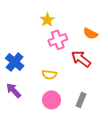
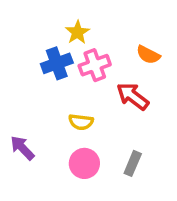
blue cross: (15, 62) -> (57, 63), moved, turned 30

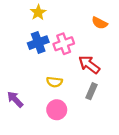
yellow star: (77, 32) -> (38, 12), moved
orange semicircle: (148, 55) -> (100, 23), moved
gray rectangle: (133, 163) -> (91, 91), moved

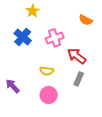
blue cross: (38, 43) -> (23, 37), moved, turned -30

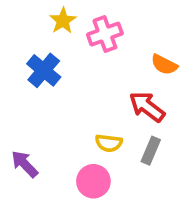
orange semicircle: (86, 20) -> (164, 65), moved
pink cross: (55, 38) -> (105, 34), moved
yellow semicircle: (47, 71) -> (109, 143), moved

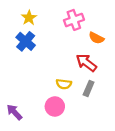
yellow star: (63, 21) -> (29, 18), moved
pink cross: (105, 34) -> (74, 20), moved
purple arrow: (25, 164) -> (14, 112), moved

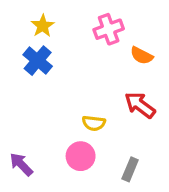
red arrow: (86, 63) -> (140, 105), moved
gray rectangle: (89, 89) -> (130, 169), moved

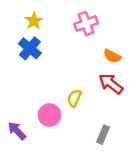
orange semicircle: (142, 56) -> (112, 56), moved
yellow semicircle: (94, 123) -> (74, 98), turned 108
pink circle: (81, 156) -> (49, 115), moved

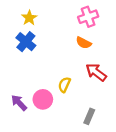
pink cross: (86, 24) -> (88, 17), moved
orange semicircle: (112, 56) -> (84, 43), moved
purple arrow: (17, 131) -> (19, 103), moved

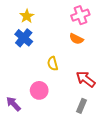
red arrow: (96, 72) -> (86, 79), moved
yellow semicircle: (64, 85) -> (53, 64), moved, turned -40
purple arrow: (19, 103) -> (13, 104), moved

